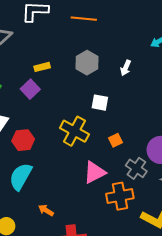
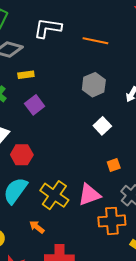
yellow rectangle: (42, 67) -> (26, 75), moved
white square: (100, 103) -> (102, 126), turned 30
yellow cross: (74, 131) -> (54, 195), moved

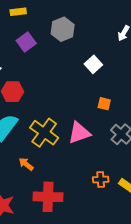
gray hexagon: (94, 85) -> (63, 29), moved
orange square: (114, 165) -> (104, 104), turned 32
orange cross: (112, 221) -> (101, 180), moved, size x0.6

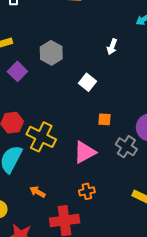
yellow cross: (44, 133) -> (41, 137), moved
orange cross: (101, 180) -> (87, 191), moved

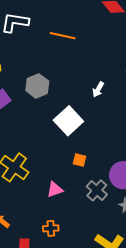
white square: (87, 82) -> (68, 121), size x1.6
pink triangle: (85, 152) -> (55, 189), size x0.7

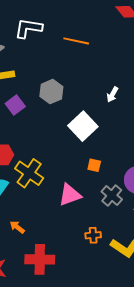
pink triangle: (55, 189) -> (70, 195), size x1.4
orange cross: (51, 228) -> (93, 235), moved

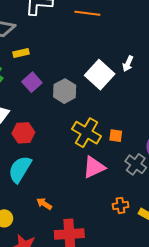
gray hexagon: (51, 92) -> (65, 91), moved
white square: (83, 126) -> (100, 75), moved
yellow cross: (29, 173) -> (86, 133), moved

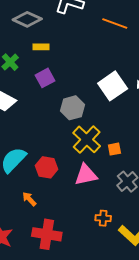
gray hexagon: (65, 91) -> (73, 108), moved
red hexagon: (23, 133) -> (47, 167), moved
orange square: (116, 136) -> (114, 149), turned -32

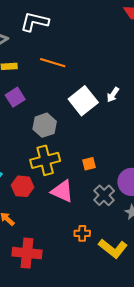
orange line: (115, 23) -> (53, 63), moved
yellow cross: (87, 139) -> (45, 160), moved, turned 36
pink triangle: (86, 175) -> (62, 191), turned 40

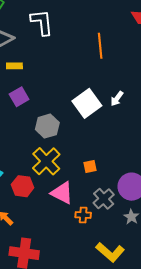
white L-shape: (35, 22) -> (42, 22), turned 68
orange line: (53, 63) -> (100, 46), moved, turned 65
yellow cross: (45, 160) -> (46, 161), turned -32
orange cross: (82, 233) -> (83, 215), moved

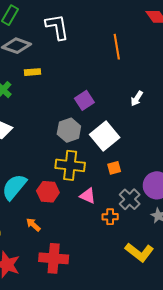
purple square: (19, 97) -> (84, 100), moved
white square: (87, 103) -> (105, 136), moved
yellow cross: (46, 161) -> (70, 165), turned -36
pink triangle: (62, 193) -> (88, 196), size x0.7

